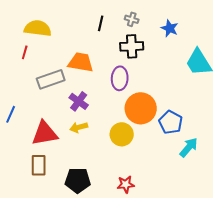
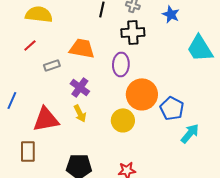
red line: (25, 52) -> (30, 45), moved, turned 32
gray rectangle: (51, 79) -> (52, 65), size x0.6
yellow arrow: (79, 127) -> (80, 113), turned -102
brown rectangle: (39, 165) -> (28, 151), moved

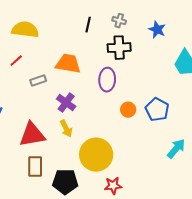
orange circle: (142, 94) -> (128, 110), size x0.5
blue pentagon: (172, 108) -> (157, 110), moved
yellow circle: (123, 120) -> (96, 155), moved, size x1.4
brown rectangle: (28, 151) -> (35, 167), moved

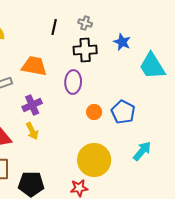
blue star: (157, 30) -> (122, 42), moved
purple cross: (66, 103) -> (32, 105), turned 30
yellow circle: (96, 155) -> (94, 160), moved

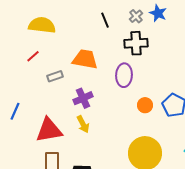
gray cross: (85, 23) -> (136, 16), turned 32
black line: (54, 27) -> (105, 20), turned -35
blue star: (122, 42) -> (158, 13), moved

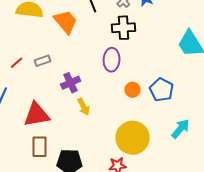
red line: (33, 56) -> (17, 63), moved
orange trapezoid: (85, 59) -> (66, 22), moved, turned 40
yellow arrow: (83, 124) -> (84, 107), moved

